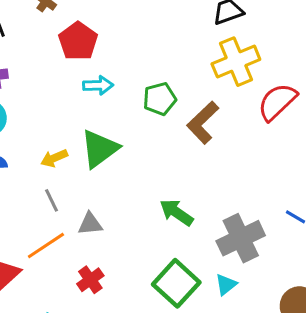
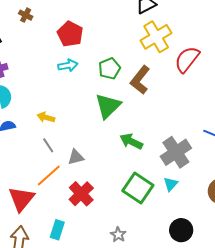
red pentagon: (78, 41) -> (70, 34), moved
green triangle: (100, 149) -> (108, 106), moved
yellow arrow: (54, 158) -> (46, 117), turned 48
red cross: (90, 280) -> (81, 194), size x1.4

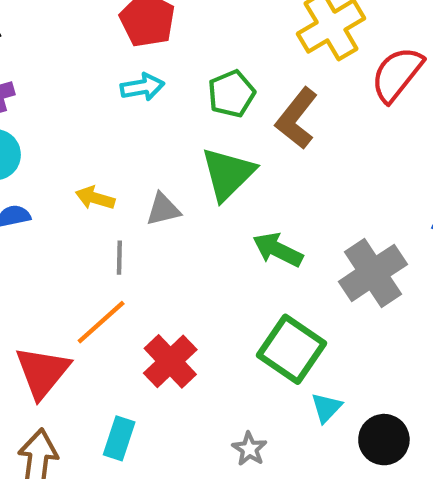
gray line: (48, 145) -> (119, 258), moved, turned 35
gray triangle: (76, 157) -> (163, 209), moved
cyan triangle: (171, 184) -> (326, 408), moved

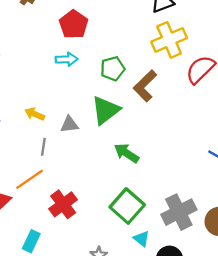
gray cross: (373, 273) -> (179, 212), moved
cyan triangle: (326, 408) -> (142, 239), turned -42

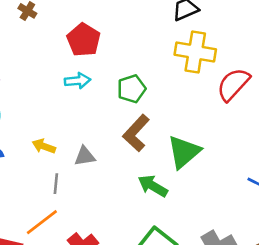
yellow cross: (169, 40) -> (195, 52), turned 36
brown L-shape: (145, 86) -> (136, 133), moved
green triangle: (106, 110) -> (184, 152), moved

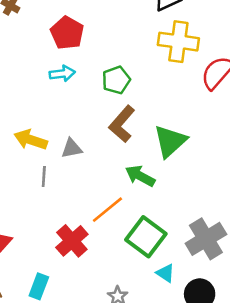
yellow arrow: (44, 146) -> (31, 140), size x1.4
orange line: (42, 222) -> (107, 210), moved

